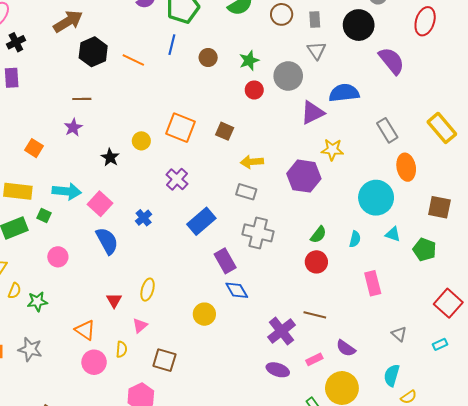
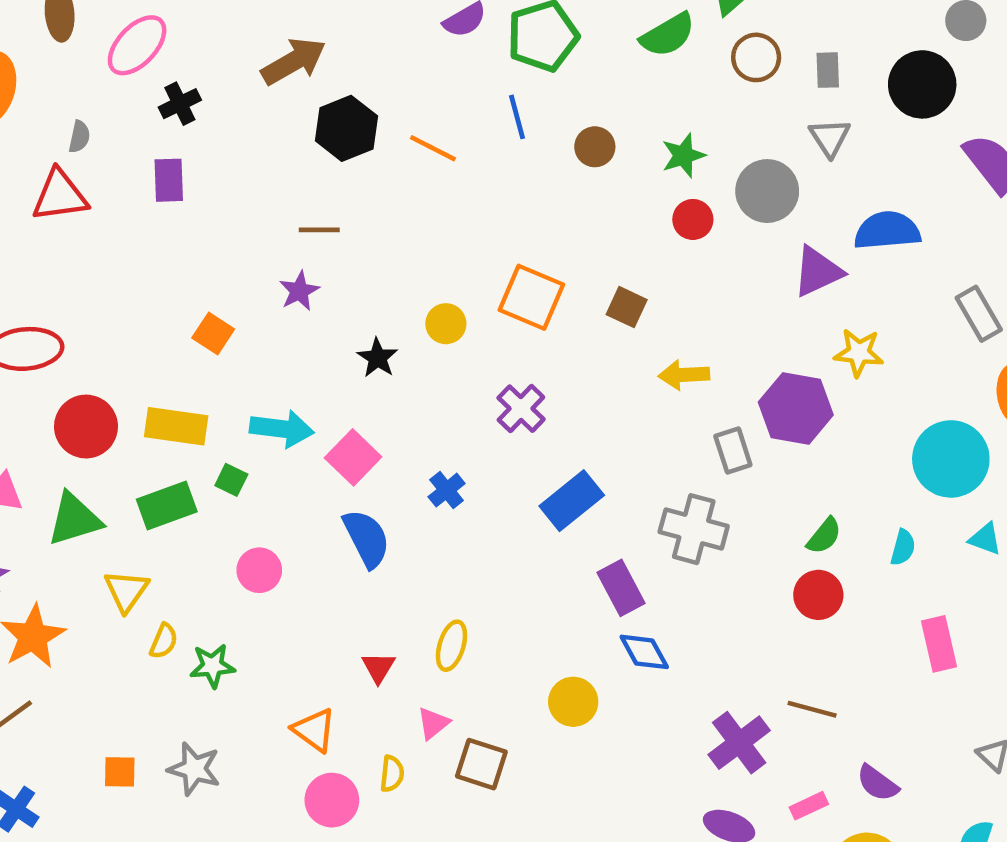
blue line: (172, 45) -> (517, 117), turned -30
gray rectangle: (246, 192) -> (733, 451), moved, turned 54
brown square: (164, 360) -> (481, 764), moved

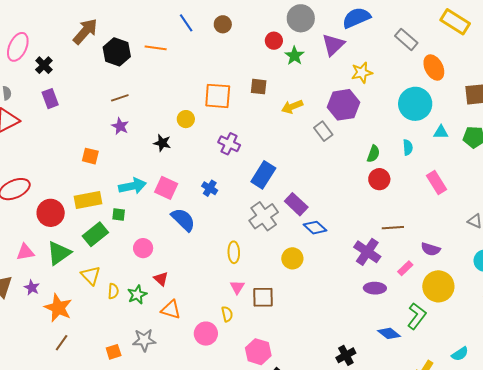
green star: (683, 155) -> (294, 56), moved
gray cross: (694, 529) -> (264, 216), moved, turned -32
red triangle: (378, 667) -> (161, 279), moved
orange triangle: (314, 730) -> (171, 310), moved

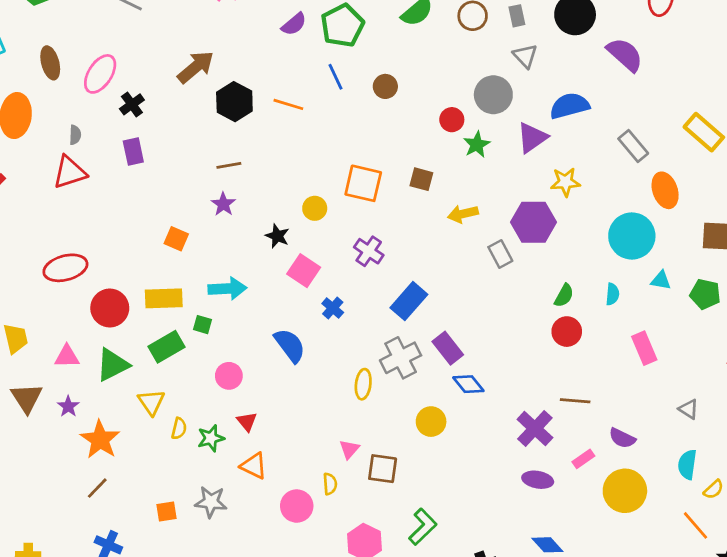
pink square: (166, 188) -> (304, 271), moved
yellow ellipse: (234, 252) -> (363, 384), moved
green L-shape: (417, 316) -> (423, 527), moved

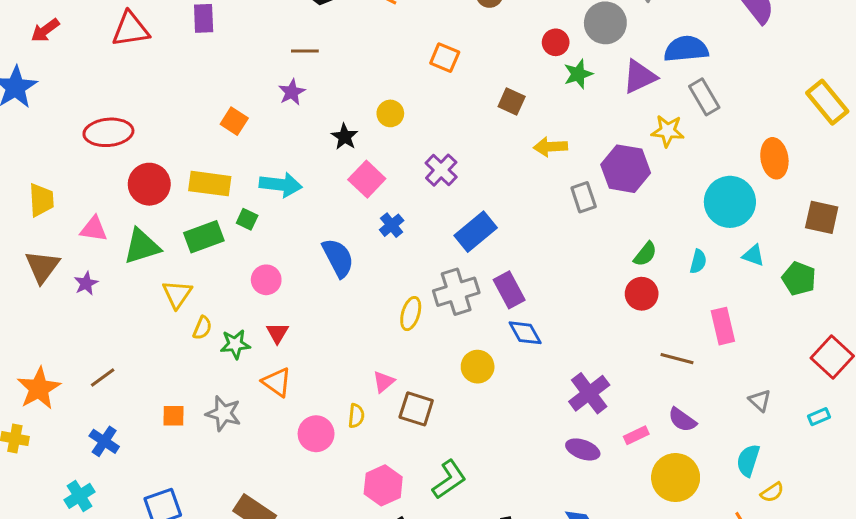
gray rectangle: (633, 146) -> (704, 97), moved
orange square: (363, 183) -> (445, 58), moved, size x0.7
brown line: (575, 401) -> (677, 359), moved
orange star: (100, 440) -> (39, 388), moved

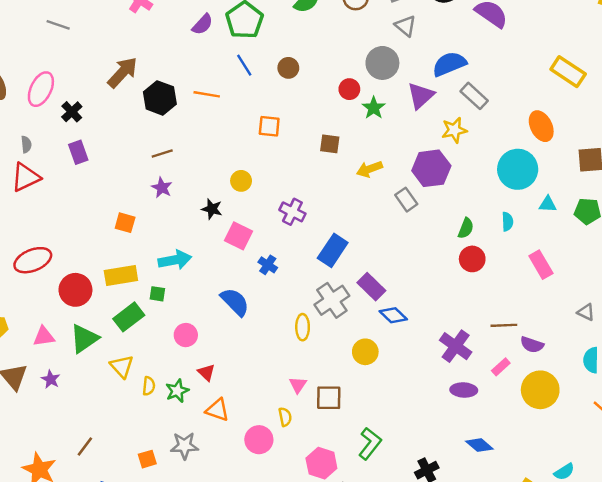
brown line: (677, 359) -> (504, 325), moved

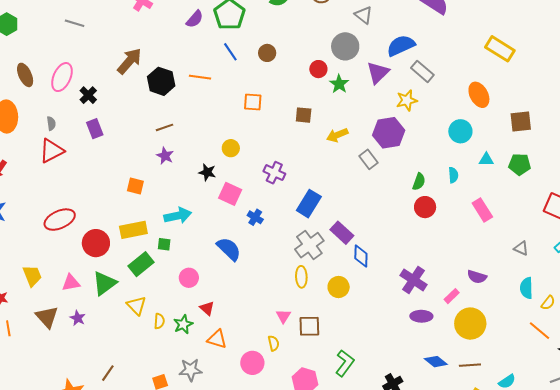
cyan circle: (518, 169) -> (460, 131), size x0.7
blue diamond: (393, 315) -> (361, 256), turned 50
brown line: (504, 325) -> (470, 365), moved
yellow ellipse: (303, 327) -> (301, 277), moved
yellow circle: (540, 390) -> (470, 324), moved

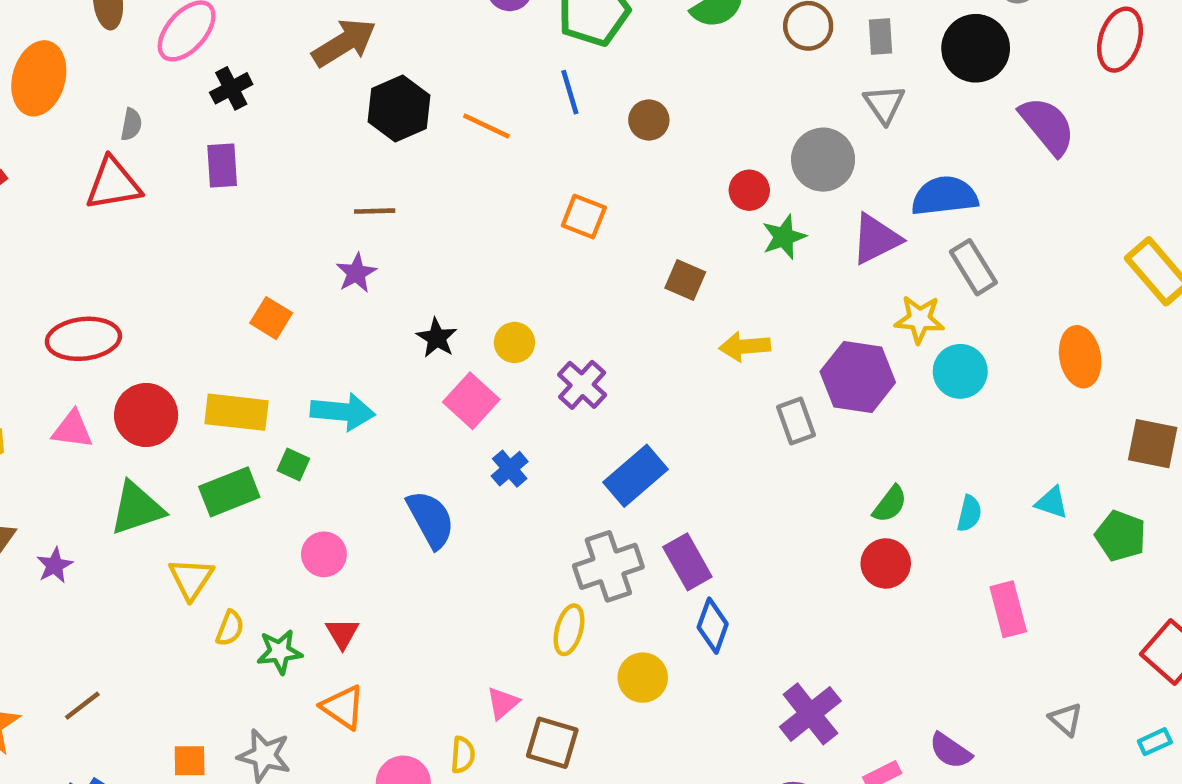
cyan circle: (460, 131) -> (960, 371), moved
yellow circle: (231, 148) -> (514, 342), moved
pink triangle: (71, 283) -> (72, 430), moved

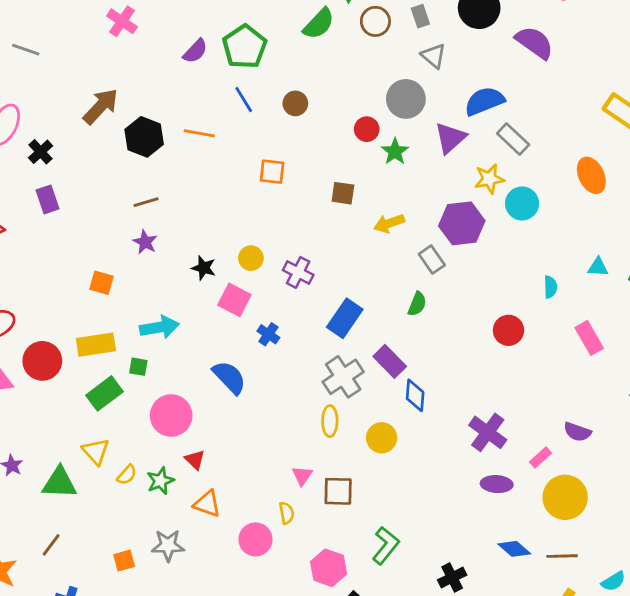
green semicircle: (890, 504) -> (417, 304), moved
green triangle: (137, 508) -> (59, 483), moved, turned 36
pink circle: (324, 554) -> (171, 415), size x1.5
yellow semicircle: (230, 628) -> (127, 475), turned 35

